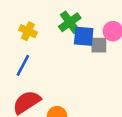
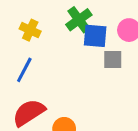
gray square: (99, 45) -> (113, 60), moved

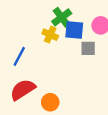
yellow cross: (30, 30) -> (50, 35), moved

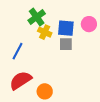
green cross: (62, 17) -> (37, 17), moved
gray square: (88, 48) -> (66, 44), moved

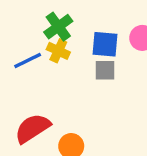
yellow cross: (45, 32) -> (58, 51), moved
blue line: (18, 51) -> (28, 60), moved, turned 36

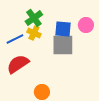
gray square: (105, 70) -> (63, 45), size x1.6
red semicircle: (32, 128) -> (18, 64), moved

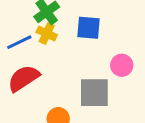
pink circle: (86, 25) -> (122, 65), moved
gray square: (63, 45) -> (94, 93), moved

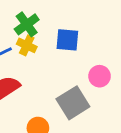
gray square: (94, 93) -> (73, 103), turned -32

